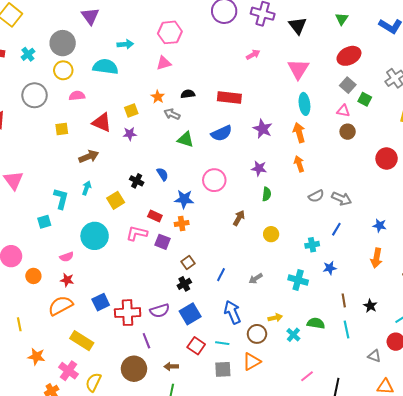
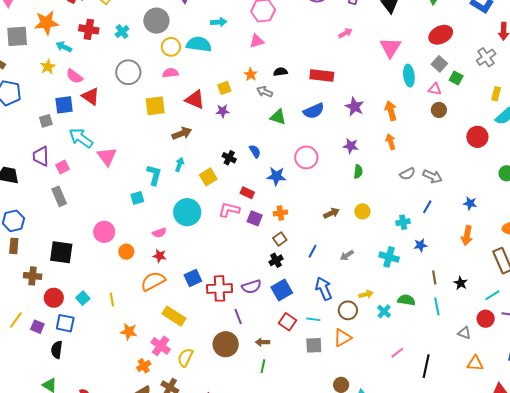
yellow circle: (63, 70) -> (171, 47), moved
cyan ellipse: (304, 104) -> (409, 76), moved
yellow square: (62, 129) -> (155, 106), size x1.5
brown arrow: (239, 218) -> (331, 213), moved, turned 35
orange cross: (182, 224) -> (280, 213), moved

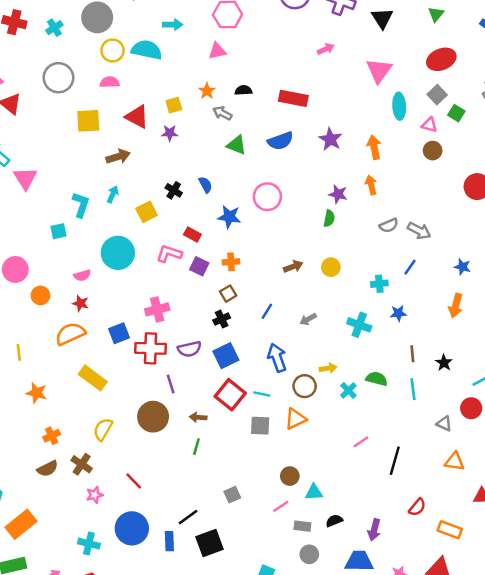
purple star: (351, 146) -> (338, 194), moved
red square: (287, 322) -> (230, 395), size x1.4
pink cross: (161, 346) -> (157, 309), moved, turned 36

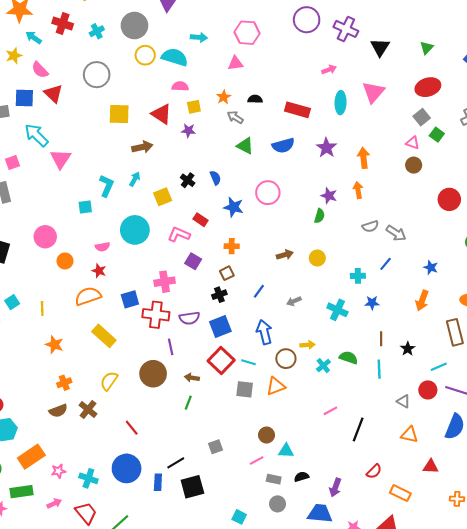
pink semicircle: (110, 82) -> (180, 86), moved
cyan ellipse: (399, 106) -> (341, 103), moved
purple square: (199, 266) -> (193, 261), moved
pink star: (95, 495) -> (58, 471), moved

